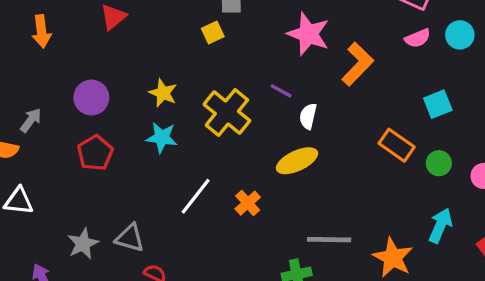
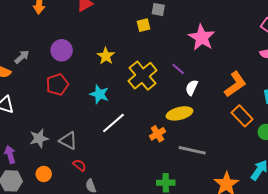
orange L-shape: (358, 64) -> (235, 84), moved
cyan star: (162, 138) -> (99, 94), moved
orange cross: (248, 203) -> (157, 134), moved
gray line: (329, 240) -> (192, 150), moved

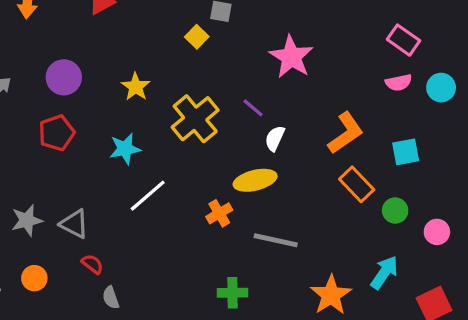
yellow square: (143, 25) -> (197, 37), turned -32
cyan star: (99, 94) -> (125, 149), turned -30

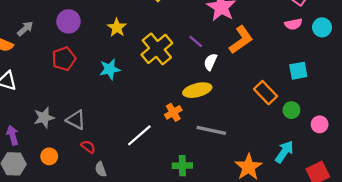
orange L-shape: (346, 133) -> (241, 40), moved
white line: (148, 196) -> (139, 135), moved

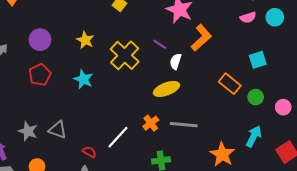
cyan star: (110, 69) -> (83, 79), turned -30
orange cross: (173, 112) -> (151, 123), moved
gray star: (44, 118) -> (28, 131), turned -30
red semicircle: (88, 147) -> (89, 152), moved

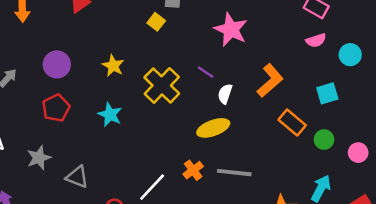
cyan circle: (275, 17) -> (350, 55), moved
orange L-shape: (201, 38) -> (270, 81), moved
gray star: (28, 131) -> (39, 158), moved, turned 30

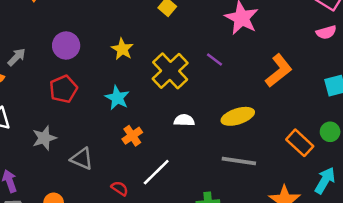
white semicircle: (225, 94) -> (184, 120), moved, turned 72
orange rectangle: (292, 123) -> (300, 143), moved
yellow ellipse: (213, 128) -> (238, 116), moved
orange cross: (193, 170) -> (132, 136), moved

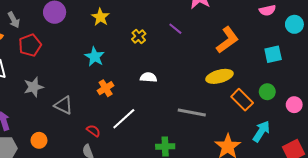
gray arrow: (17, 57) -> (14, 20), turned 105
yellow cross: (170, 71) -> (139, 36), size x0.5
red pentagon: (63, 89) -> (30, 45), moved
yellow ellipse: (238, 116) -> (219, 76), moved

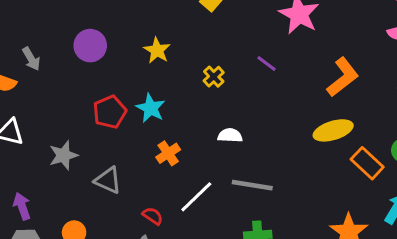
red pentagon: (30, 45) -> (110, 112), moved
gray line: (192, 112) -> (252, 185), moved

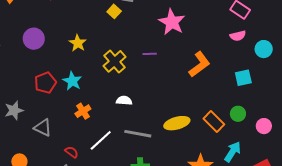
purple line: (267, 63) -> (150, 54), turned -40
yellow cross: (214, 77) -> (115, 61), size x1.6
yellow ellipse: (333, 130) -> (177, 123), moved

